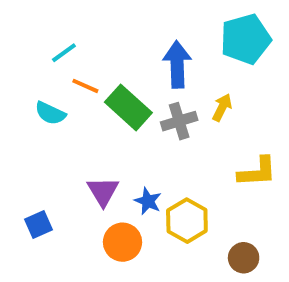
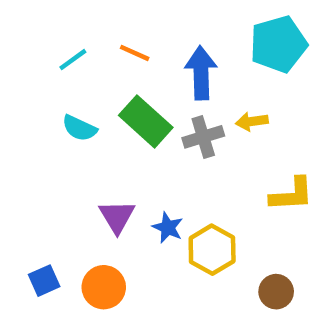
orange line: (85, 86) -> (135, 53), moved
yellow arrow: (222, 107) -> (252, 121), turned -124
cyan semicircle: (50, 113) -> (79, 128), moved
blue square: (39, 225) -> (44, 281), moved
orange circle: (123, 242) -> (104, 287), moved

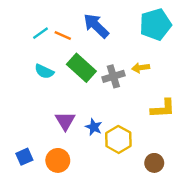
orange line: (135, 53) -> (63, 36), moved
blue arrow: (201, 73) -> (96, 26), moved, turned -44

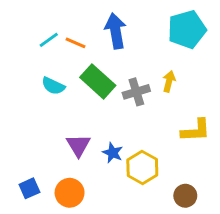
blue arrow: (96, 26) -> (116, 31), turned 36
yellow arrow: (141, 68) -> (169, 81), turned 112

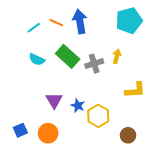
orange line: (75, 43) -> (56, 23), moved

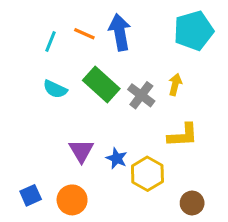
cyan line: (34, 28) -> (51, 41), turned -32
gray cross: (94, 64) -> (141, 95), turned -36
yellow L-shape: (135, 90) -> (183, 135), moved

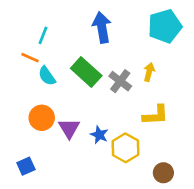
orange line: (84, 34) -> (30, 58), moved
cyan semicircle: (55, 89) -> (47, 76), turned 30
orange circle: (72, 200) -> (42, 118), moved

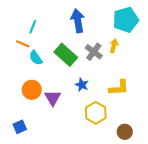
yellow arrow: (149, 72) -> (114, 46), moved
gray cross: (120, 81) -> (94, 52), moved
blue star: (99, 135) -> (82, 85), moved

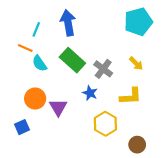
blue arrow: (78, 21) -> (68, 23), moved
yellow arrow: (114, 46) -> (136, 63), moved, turned 120
gray cross: (94, 52) -> (103, 69), moved
blue square: (20, 127) -> (22, 127), moved

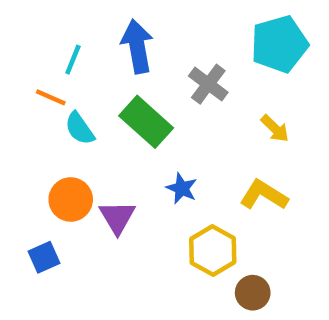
gray cross: (103, 69) -> (208, 84), moved
yellow L-shape: (131, 96) -> (264, 195), turned -145
brown circle: (137, 145) -> (253, 293), moved

